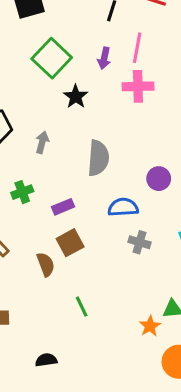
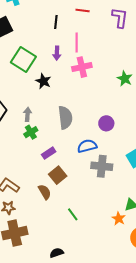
green cross: (22, 192) -> (31, 132), moved
gray cross: (139, 242) -> (102, 166), size x1.5

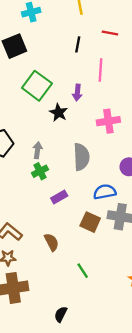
purple arrow: (57, 53) -> (77, 93), moved
pink cross: (82, 67) -> (108, 121), moved
brown square: (58, 175) -> (90, 222), moved, turned -30
black semicircle: (57, 253) -> (61, 314), turned -48

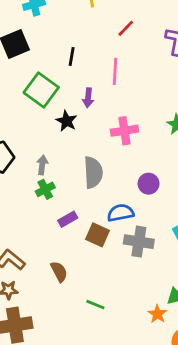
red line: (110, 33) -> (126, 28), turned -56
black line: (78, 44) -> (72, 57), moved
brown square: (90, 222) -> (97, 235), moved
green line: (83, 271) -> (95, 305), turned -35

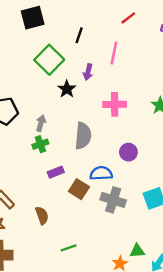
green line: (95, 305) -> (69, 248), turned -49

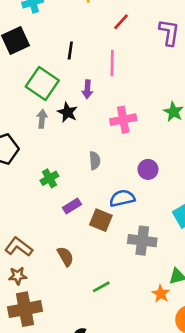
gray arrow: (41, 123) -> (42, 119), moved
gray semicircle: (83, 136) -> (95, 161), size x0.6
gray cross: (113, 200) -> (142, 241), moved

